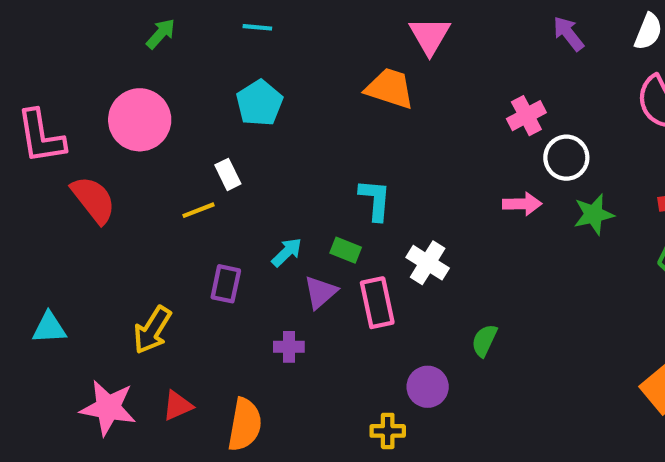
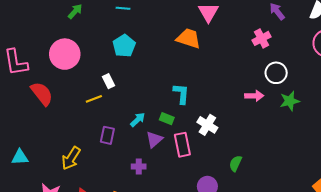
pink cross: (526, 116) -> (262, 38), moved

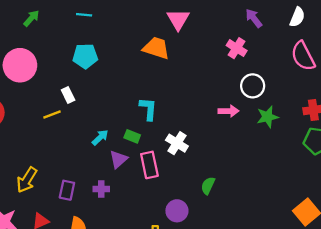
pink cross: (262, 38) -> (237, 48), turned -30
cyan pentagon: (124, 46) -> (85, 56), turned 30
purple rectangle: (107, 135) -> (67, 190), moved

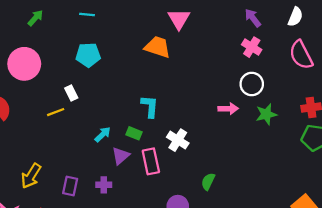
pink cross: (237, 48) -> (252, 47), moved

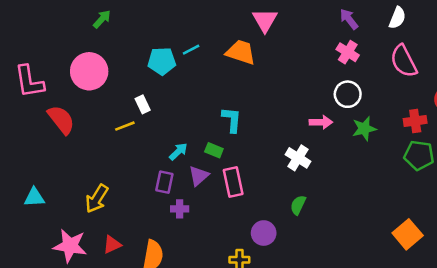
cyan line: (87, 15) -> (191, 50), moved, turned -32
white cross: (178, 140) -> (298, 158), moved
purple rectangle: (70, 186) -> (164, 182), moved

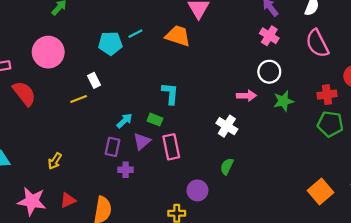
yellow arrow: (97, 199) -> (55, 161), size x0.7

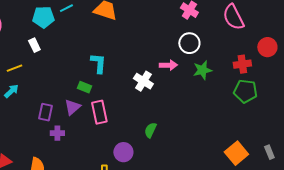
white rectangle: (94, 80) -> (34, 45), moved
cyan arrow: (124, 121) -> (11, 91), moved
white cross: (227, 126) -> (143, 81), moved

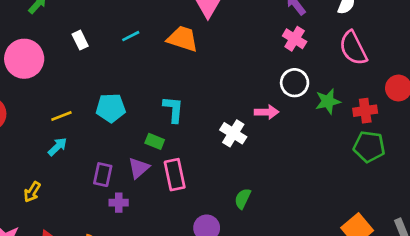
cyan pentagon: (43, 17) -> (111, 108), moved
white rectangle: (34, 45) -> (80, 40), moved
green star: (202, 70) -> (328, 101), moved

